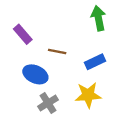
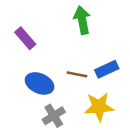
green arrow: (98, 18) -> (82, 20), moved
brown line: (57, 51) -> (77, 74), moved

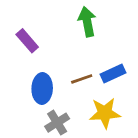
brown line: (77, 74) -> (82, 79), turned -30
blue ellipse: (40, 83) -> (42, 88), turned 68

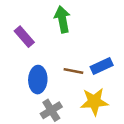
green arrow: (87, 22) -> (62, 19), moved
brown line: (82, 79) -> (73, 71), turned 30

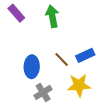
purple rectangle: (24, 37) -> (16, 13), moved
brown line: (73, 71) -> (62, 60), turned 35

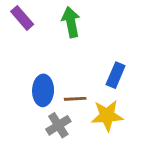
blue rectangle: (85, 55) -> (116, 75), turned -42
brown line: (62, 60) -> (75, 99), moved, turned -49

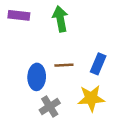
purple rectangle: (22, 18) -> (19, 15), turned -42
brown line: (75, 99) -> (64, 65), moved

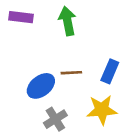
blue ellipse: (37, 77) -> (41, 86), turned 50

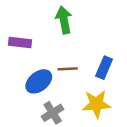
purple rectangle: (21, 17) -> (20, 43), moved

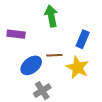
blue rectangle: (104, 68) -> (83, 39), moved
yellow star: (96, 104) -> (77, 67), moved, turned 30

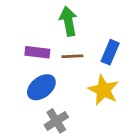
purple rectangle: (16, 34) -> (37, 52), moved
brown line: (54, 55) -> (72, 56), moved

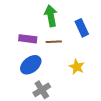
blue rectangle: (110, 52) -> (82, 28), moved, turned -48
yellow star: (103, 90) -> (77, 67), size x0.7

